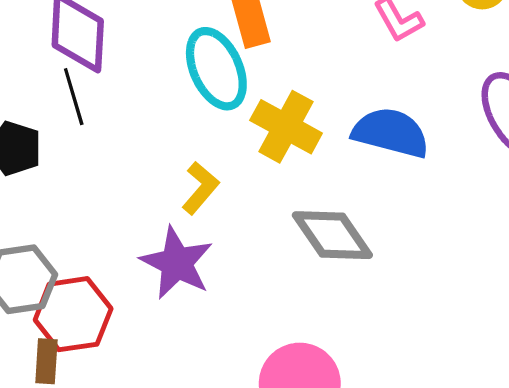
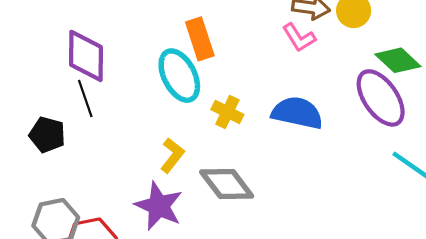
yellow cross: (286, 127) -> (227, 112), size x0.7
gray diamond: (332, 235) -> (227, 184), moved

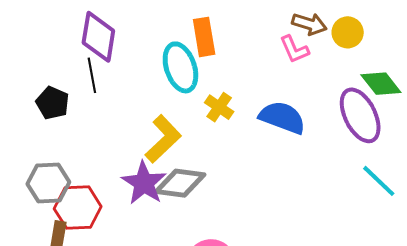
yellow L-shape: (172, 155) -> (163, 139), size x1.5
gray diamond: (227, 184) -> (180, 183), moved, turned -54

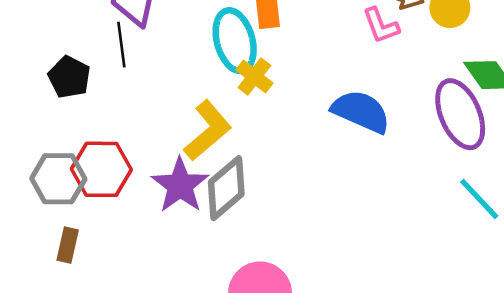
yellow cross: (219, 107) -> (254, 76), moved
gray diamond: (180, 183) -> (226, 188), turned -51
red hexagon: (78, 208) -> (101, 169), moved

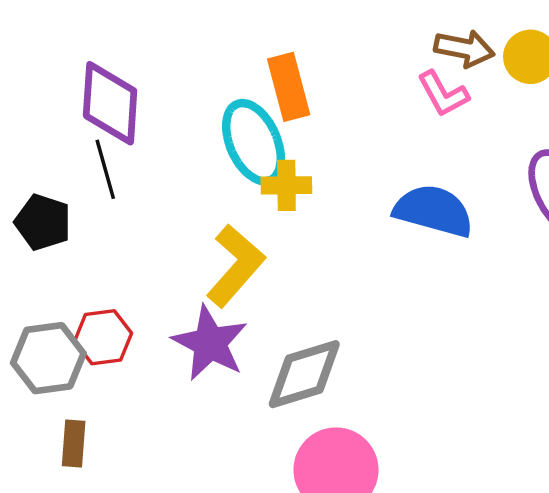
yellow cross: (254, 76) -> (286, 185), turned -30
red hexagon: (101, 169) -> (103, 337), size x0.7
gray diamond: (226, 188) -> (304, 374), moved, turned 32

